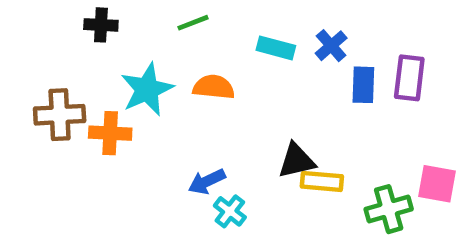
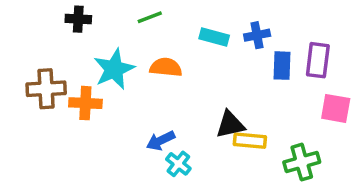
blue cross: (331, 46) -> (257, 35), turned 30
pink square: (437, 184) -> (336, 108), moved

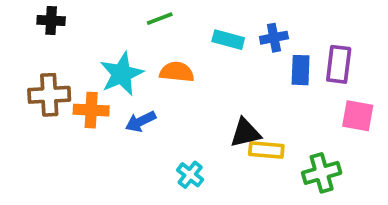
black cross: (78, 19) -> (51, 21), moved
blue arrow: (160, 141) -> (141, 121), moved

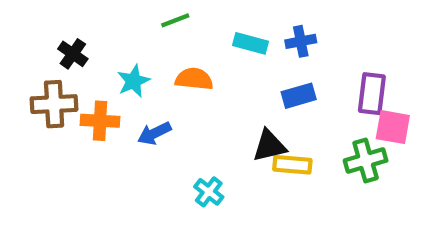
black cross: (51, 21) -> (73, 54), moved, turned 32
purple rectangle: (339, 64) -> (372, 94), moved
blue rectangle: (301, 70) -> (299, 96), moved, turned 72
cyan star: (122, 74) -> (133, 81), size x0.7
green cross: (322, 173) -> (366, 161), moved

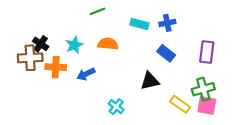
black cross: (73, 54) -> (41, 44), moved
blue rectangle: (299, 96) -> (166, 53), turned 54
pink square: (393, 127) -> (207, 105), moved
yellow rectangle: (292, 165) -> (180, 104), moved, turned 30

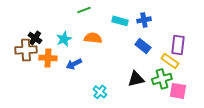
black triangle: (150, 81) -> (136, 79), moved
green cross: (203, 89) -> (162, 79), moved
yellow rectangle: (180, 104) -> (170, 61), moved

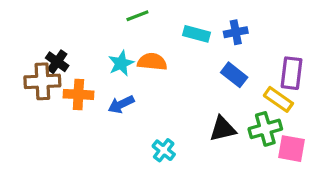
cyan star: (64, 39) -> (121, 63), moved

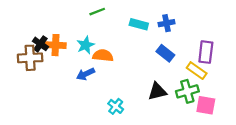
orange semicircle: (152, 62) -> (103, 56), moved
orange cross: (78, 94) -> (56, 45), moved

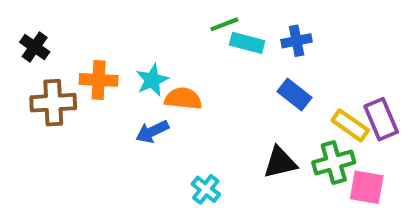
green line: (97, 12) -> (224, 24), moved
black cross: (40, 44) -> (35, 47), moved
purple rectangle: (206, 52) -> (381, 119), moved, turned -30

